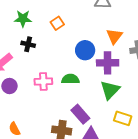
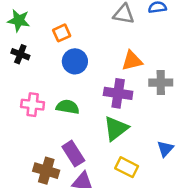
orange triangle: (114, 36) -> (132, 61), turned 30
blue circle: (85, 50) -> (75, 61), moved

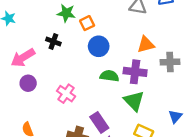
green star: (19, 20) -> (66, 13), moved
pink cross: (33, 105) -> (66, 94), moved, turned 30
green semicircle: (68, 107) -> (109, 76), moved
green triangle: (116, 128) -> (134, 101), turned -35

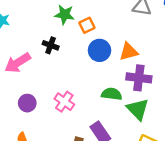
orange triangle: (146, 45) -> (129, 52), moved
green semicircle: (109, 76) -> (112, 94), moved
purple circle: (28, 83) -> (27, 103), moved

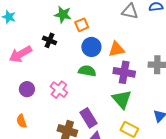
green semicircle: (112, 94) -> (87, 71), moved

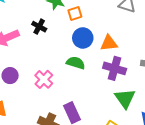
green triangle: (122, 99) -> (125, 98), moved

